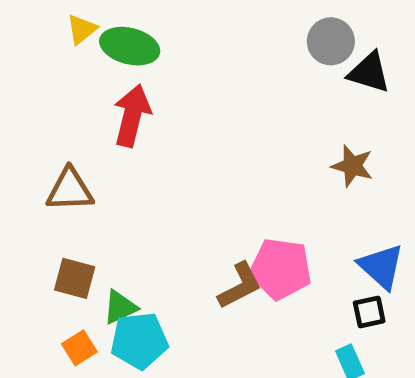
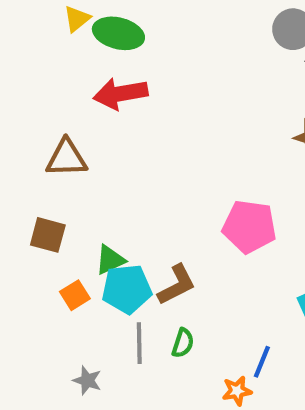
red arrow: (132, 116) -> (121, 94), turned -114
brown square: (75, 278) -> (48, 235), moved
brown L-shape: (240, 286) -> (177, 285), moved

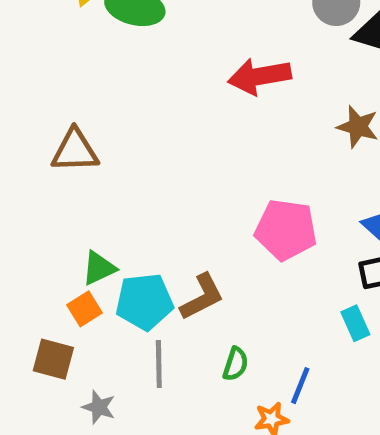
red arrow: (121, 94) -> (260, 76), moved
brown square: (48, 235) -> (53, 359), moved
green triangle: (110, 260) -> (99, 268), moved
green semicircle: (183, 343) -> (236, 364), moved

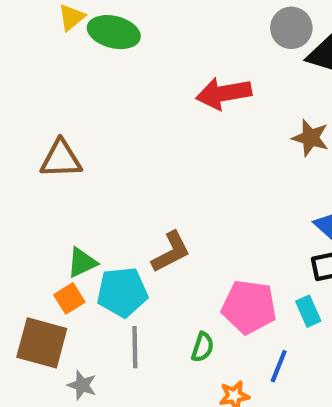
pink pentagon: (286, 230) -> (249, 307), moved
brown L-shape: (202, 297) -> (171, 252), moved
brown square: (53, 359) -> (42, 343), size x1.4
blue line: (300, 386) -> (279, 366), moved

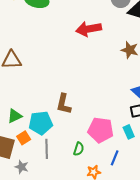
brown L-shape: (171, 252) -> (64, 104), turned 130
green triangle: (82, 263) -> (15, 116), moved
orange square: (69, 298) -> (24, 138), moved

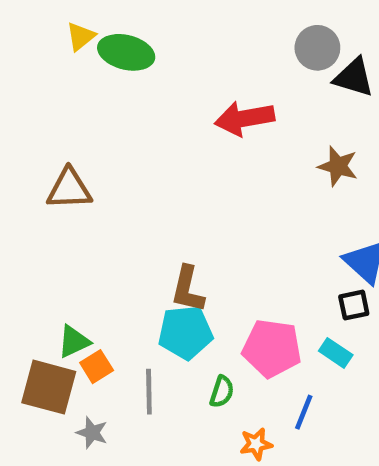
green triangle: (15, 116) -> (74, 342), moved
cyan pentagon: (41, 123) -> (185, 332), moved
cyan rectangle: (129, 132) -> (336, 353), turned -32

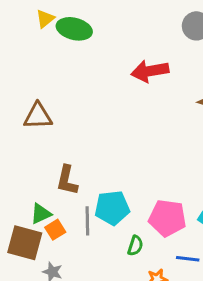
brown L-shape: (188, 289) -> (67, 180), moved
gray line: (149, 392) -> (87, 221), moved
blue line: (304, 412) -> (188, 259), turned 75

